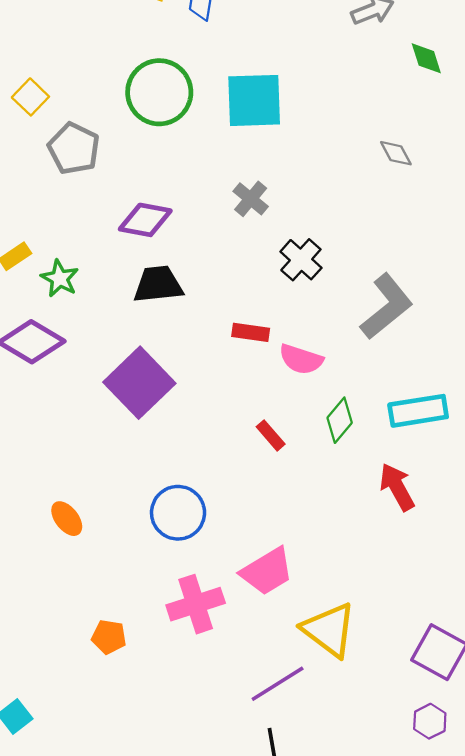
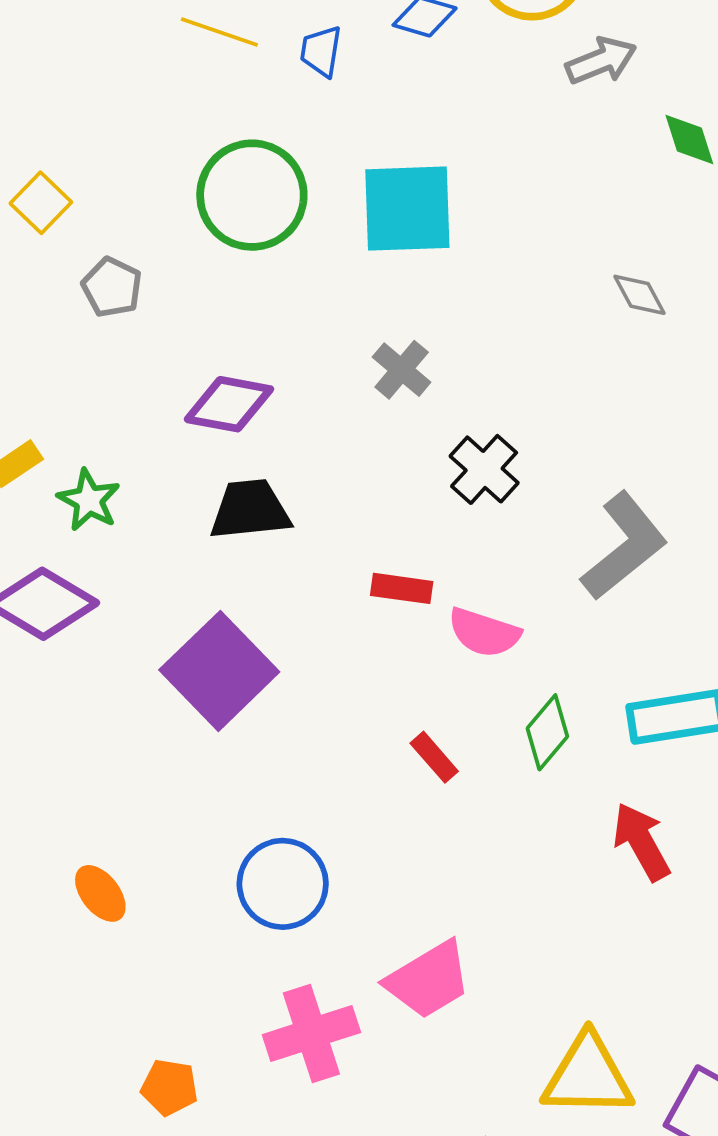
gray pentagon: (74, 148) -> (112, 287), size x0.7
yellow triangle: (329, 630) -> (588, 1076), moved, turned -36

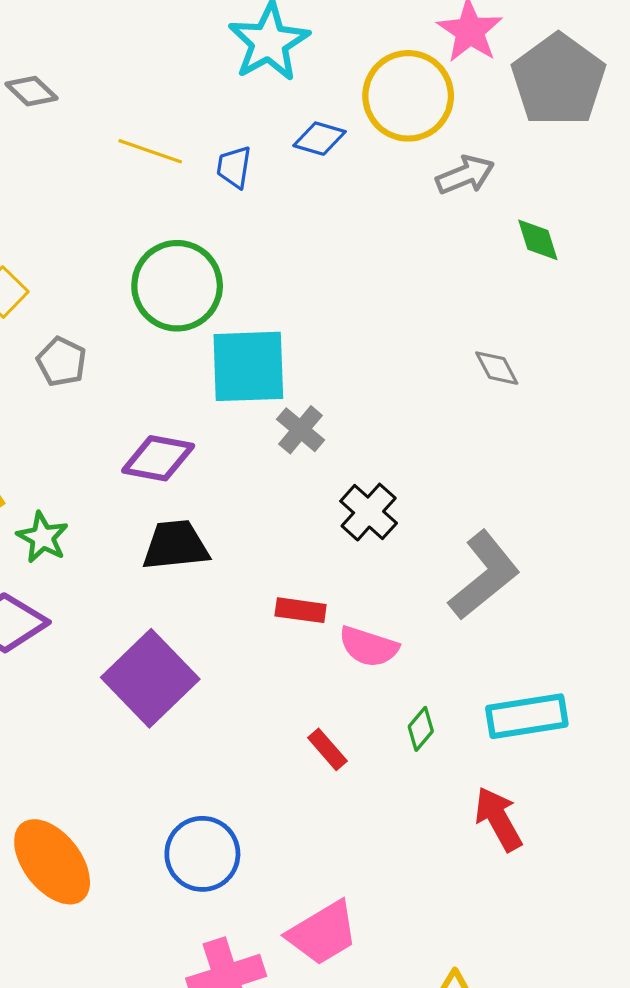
cyan square: (407, 209) -> (248, 366), moved
green diamond: (547, 732) -> (421, 729), size x0.7
orange ellipse: (100, 893) -> (52, 862), size x1.8

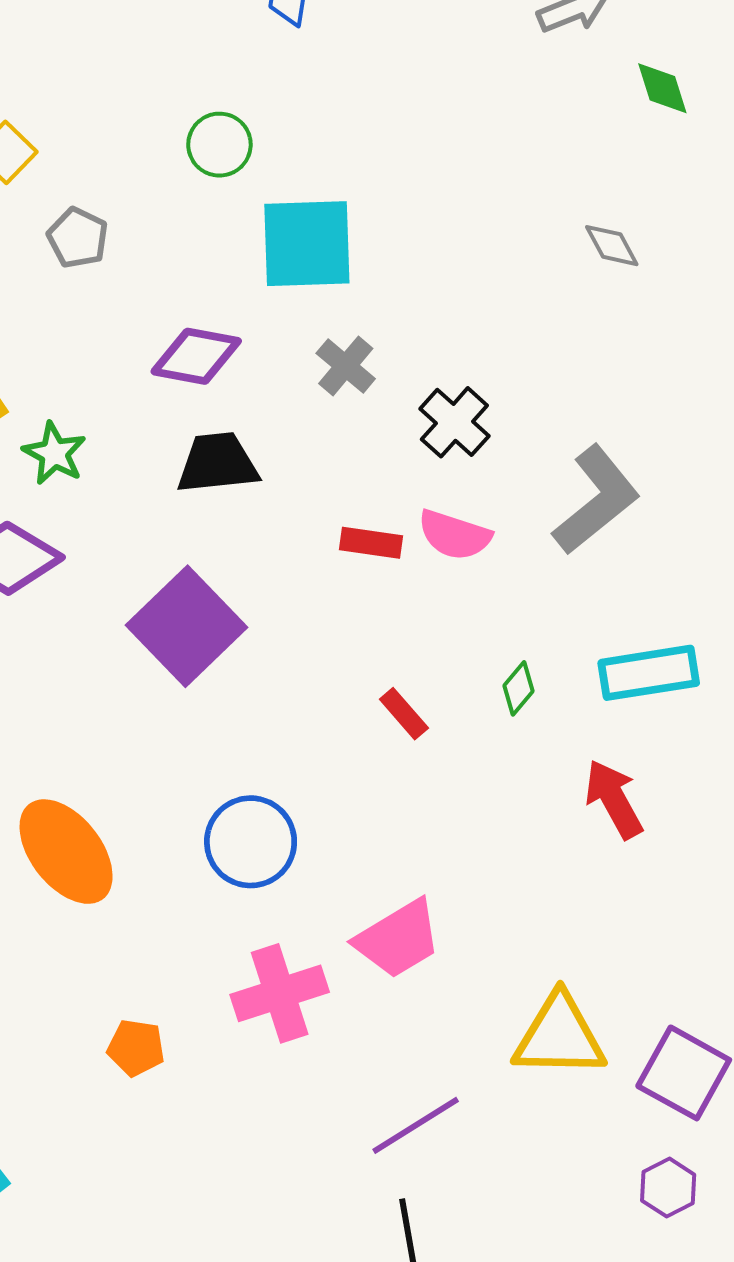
green circle: (177, 286) -> (219, 145), size x0.6
gray cross: (301, 430) -> (346, 366), moved
pink semicircle: (369, 647) -> (454, 535), moved

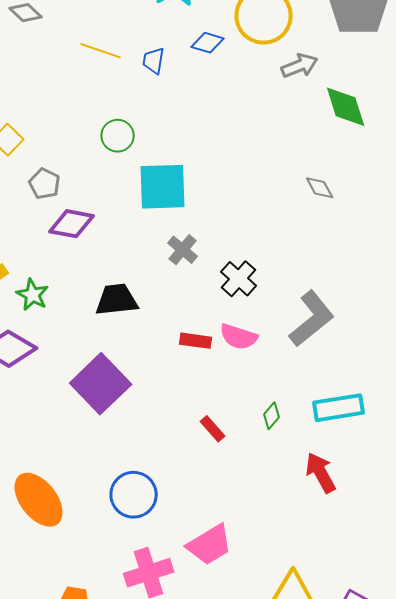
green diamond: (662, 88) -> (346, 107), size x1.5
purple diamond: (196, 356) -> (72, 224), moved

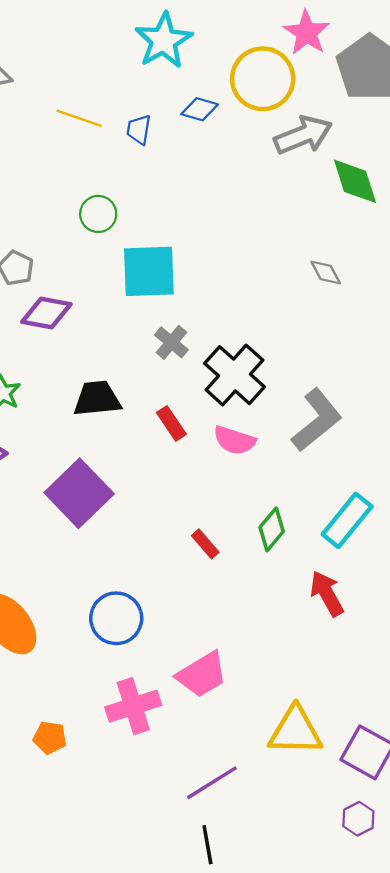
gray arrow: (300, 66) -> (303, 135), size x1.4
black cross: (239, 279) -> (234, 375), size x1.5
red rectangle: (196, 341) -> (171, 423), moved, turned 48
cyan rectangle: (339, 408) -> (347, 520), turned -42
green diamond: (272, 416) -> (272, 529), size x1.4

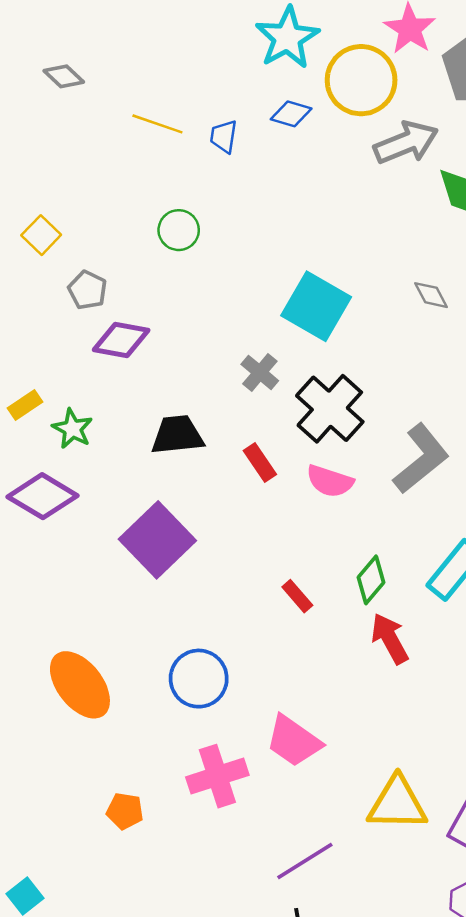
cyan star: (164, 41) -> (287, 38), moved
cyan square: (149, 271) -> (316, 306), moved, turned 32
red arrow: (327, 594) -> (390, 639), moved
pink trapezoid: (202, 675) -> (294, 741), turned 66

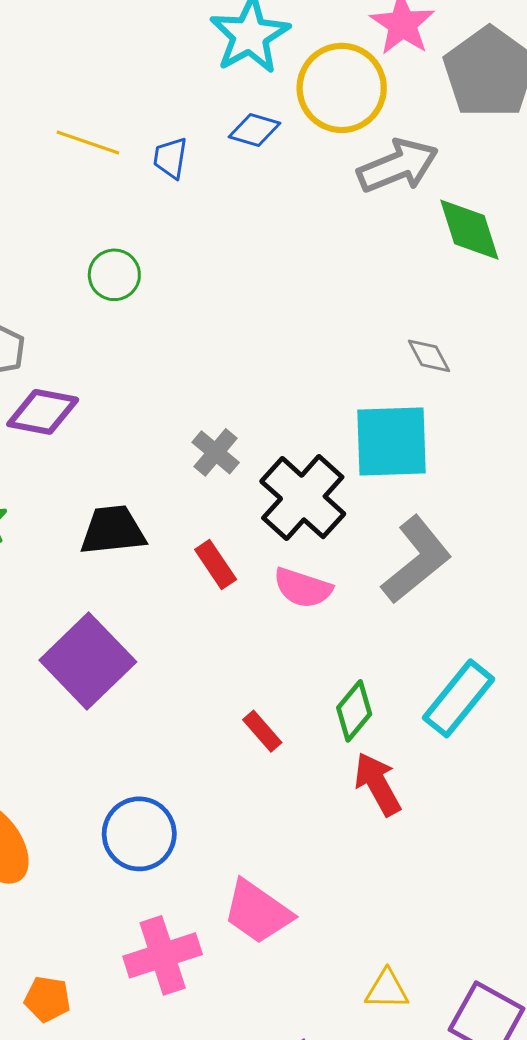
cyan square: (316, 306) -> (392, 441), moved, turned -32
yellow triangle: (397, 804) -> (387, 990), size x0.6

